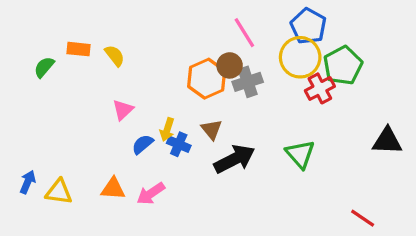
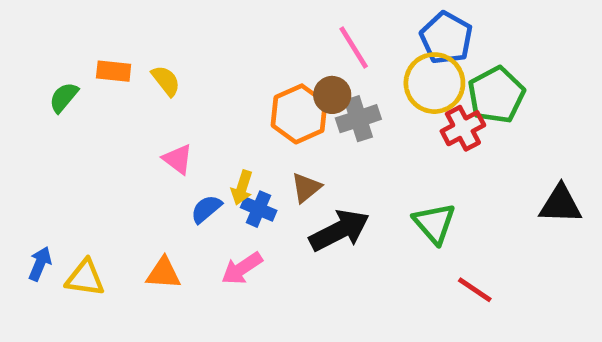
pink triangle: (123, 110) -> (178, 159), turned -40
brown triangle: (212, 129) -> (306, 188), turned 30
pink arrow: (151, 194) -> (242, 268), moved
red line: (363, 218) -> (475, 290), moved

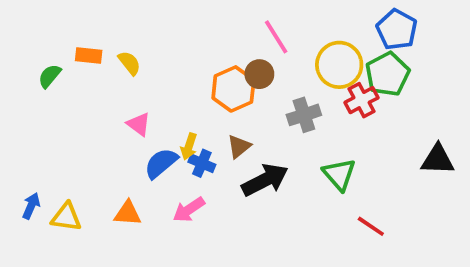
blue pentagon: (446, 38) -> (397, 30), moved
gray cross: (358, 119) -> (304, 115), moved
blue semicircle: (206, 209) -> (161, 163), size x1.4

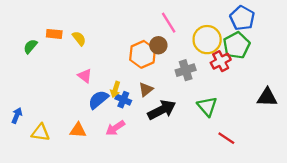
blue arrow: (31, 206) -> (17, 115), moved

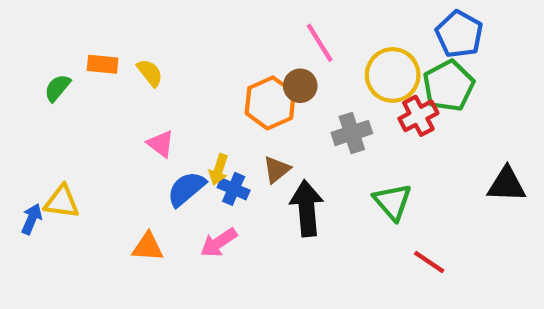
black arrow: (162, 110) -> (307, 208), turned -68
yellow triangle: (41, 132) -> (62, 202), moved

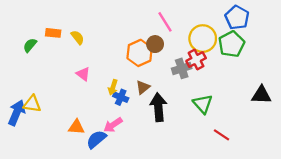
red cross: (418, 116) -> (196, 60), moved
blue semicircle: (186, 189) -> (96, 139), moved
blue arrow: (32, 219) -> (17, 113), size x1.6

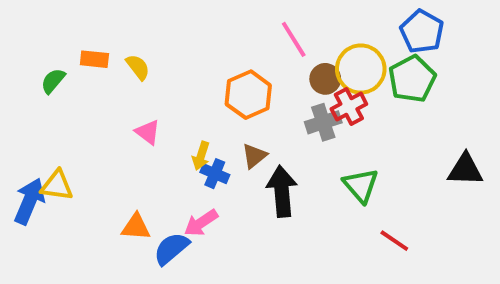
brown circle: (155, 44) -> (325, 79), moved

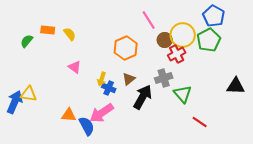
gray cross: (323, 122) -> (164, 78), moved
black arrow: (282, 191) -> (143, 97), turned 35
pink arrow: (201, 223) -> (102, 113), size x1.4
blue semicircle: (171, 249) -> (87, 126), turned 102

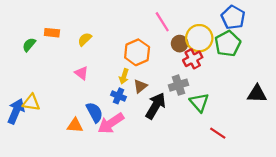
yellow semicircle: (70, 34) -> (85, 39), moved, turned -96
yellow arrow: (102, 79) -> (124, 76), moved
blue semicircle: (87, 126) -> (95, 112), moved

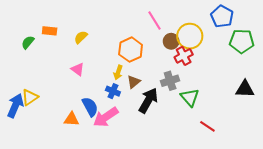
green pentagon: (228, 44) -> (242, 41), moved, turned 30
yellow triangle: (31, 103) -> (30, 97), turned -42

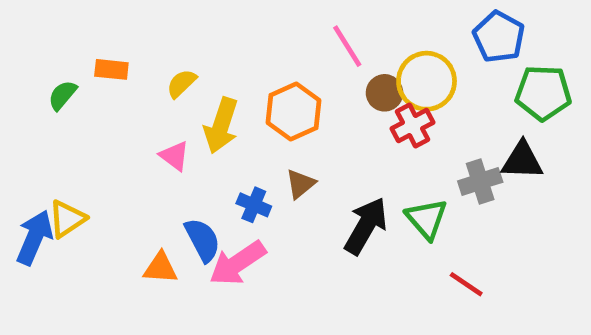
yellow arrow: (118, 72) -> (221, 125), moved, size x1.6
gray cross: (170, 81) -> (480, 182), moved
black triangle: (245, 89) -> (522, 160), moved
black arrow: (148, 100) -> (366, 226), moved

